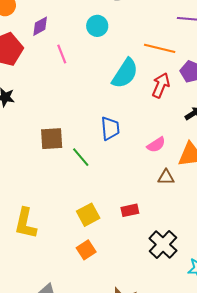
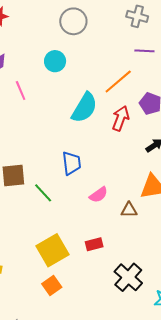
orange line: (160, 48) -> (118, 81), turned -52
pink semicircle: (156, 145) -> (99, 195), moved
yellow square: (88, 215) -> (52, 250), size x1.4

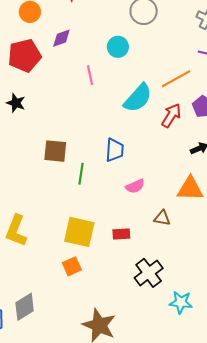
pink line: (21, 90) -> (90, 75), moved
green line: (43, 193) -> (81, 174), turned 40
brown triangle: (129, 210) -> (162, 218), moved
yellow square: (52, 250) -> (79, 232), turned 32

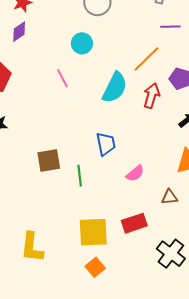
purple diamond: (61, 38) -> (19, 32), moved
red rectangle: (121, 234) -> (134, 223), size x1.4

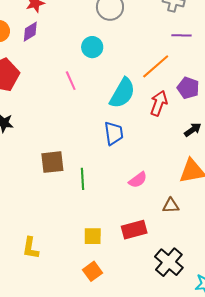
blue trapezoid: (106, 144) -> (114, 133), moved
yellow square: (93, 232) -> (93, 236), size x0.6
yellow L-shape: (32, 247) -> (31, 248), size x0.7

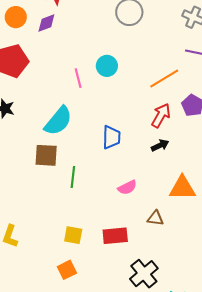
cyan circle: (92, 47) -> (107, 66), moved
cyan semicircle: (122, 93) -> (58, 121), moved
black arrow: (193, 130) -> (160, 145), moved

